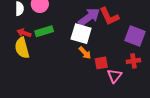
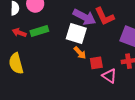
purple arrow: (89, 17) -> (84, 17), turned 65
yellow semicircle: (22, 48) -> (16, 63), moved
pink triangle: (114, 76) -> (109, 76), turned -35

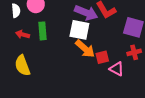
green rectangle: (39, 31) -> (42, 31), turned -72
orange arrow: (80, 53) -> (85, 49), size x1.5

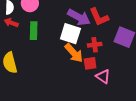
red arrow: (23, 34) -> (11, 23), moved
red cross: (134, 52) -> (95, 45), moved

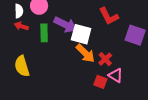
purple arrow: (79, 17) -> (65, 25), moved
red cross: (95, 45) -> (105, 59), moved, turned -32
red square: (90, 63) -> (100, 82), moved, turned 32

